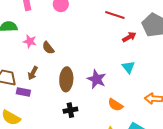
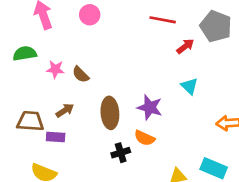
brown arrow: (33, 73) -> (65, 110), turned -144
orange semicircle: (115, 105) -> (145, 138), moved

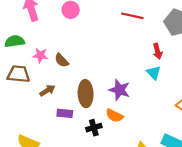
red arrow: (185, 46) -> (158, 51), moved, turned 112
brown trapezoid: (30, 121) -> (18, 74), moved
purple rectangle: (56, 137) -> (65, 113), moved

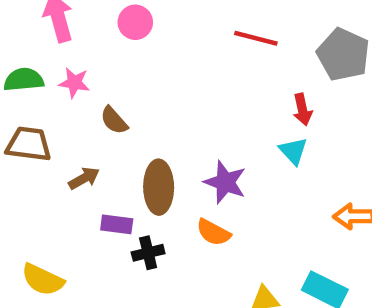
pink star: (40, 55) -> (74, 83), moved
black cross: (94, 128) -> (148, 253), moved

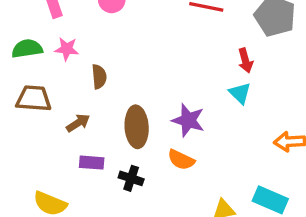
brown semicircle: (114, 120) -> (99, 77), turned -140
purple rectangle: (117, 224) -> (92, 163), moved
black cross: (148, 253) -> (131, 178), turned 35

